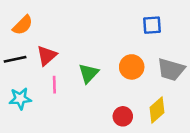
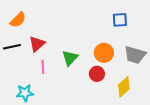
cyan star: (20, 99) -> (25, 93), moved
red circle: (123, 116) -> (97, 74), moved

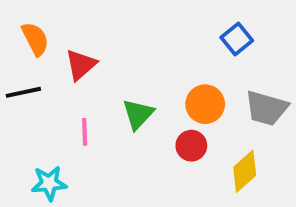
orange semicircle: (18, 20) -> (35, 39), turned -72
blue square: (120, 20) -> (237, 39), turned -35
red triangle: (37, 44) -> (81, 65), moved

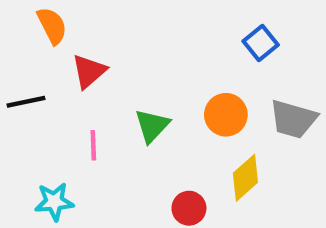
orange semicircle: (35, 39) -> (52, 26), moved
red circle: (191, 146) -> (189, 208), moved
yellow diamond: (245, 171) -> (245, 178), moved

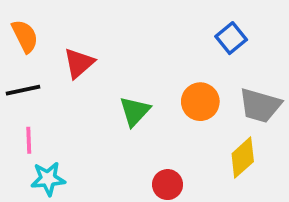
orange semicircle: (52, 26) -> (25, 36), moved
pink line: (93, 145) -> (29, 140), moved
yellow diamond: (245, 178) -> (243, 158), moved

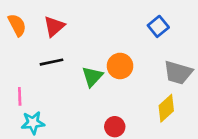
red triangle: (79, 63) -> (54, 26), moved
black line: (23, 90) -> (51, 62), moved
orange circle: (200, 102) -> (120, 66), moved

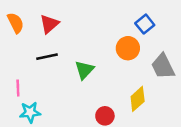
orange circle: (120, 66) -> (128, 48), moved
gray trapezoid: (178, 73) -> (163, 66), turned 48
yellow diamond: (166, 108) -> (138, 99), moved

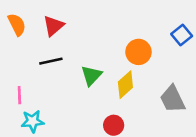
blue square: (145, 24) -> (182, 35), moved
gray trapezoid: (163, 66) -> (172, 99), moved
yellow diamond: (138, 99) -> (125, 85), moved

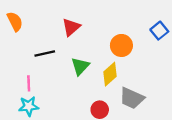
red triangle: (53, 26) -> (71, 27), moved
pink line: (19, 95) -> (29, 83), moved
gray trapezoid: (172, 99) -> (132, 98), moved, turned -40

